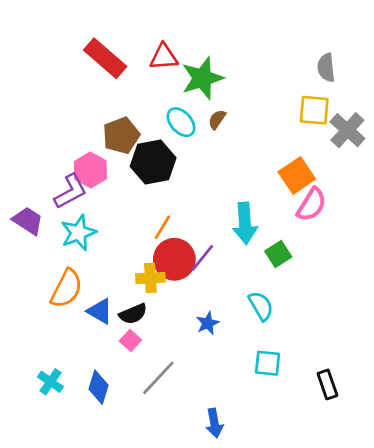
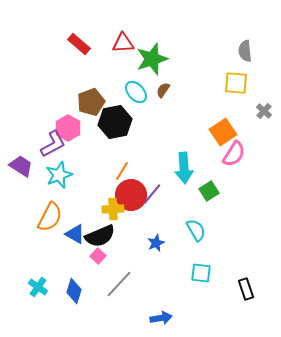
red rectangle: (105, 58) -> (79, 44), size x0.7
gray cross: (347, 130) -> (264, 111), moved, size x0.6
black semicircle: (133, 314) -> (100, 236), size x1.4
blue arrow: (214, 423) -> (161, 318), turned -90

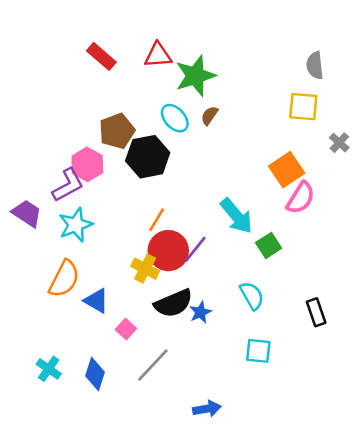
cyan arrow: (184, 168) -> (236, 216), turned -36
yellow cross: (113, 209) -> (145, 269), turned 30
black semicircle: (100, 236) -> (173, 303), moved
black rectangle: (246, 289) -> (316, 312), moved

